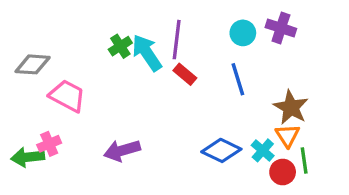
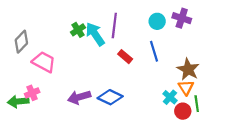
gray diamond: (33, 64) -> (21, 42), turned -50
red rectangle: (185, 74) -> (125, 57), moved
blue diamond: (221, 150) -> (110, 97), moved

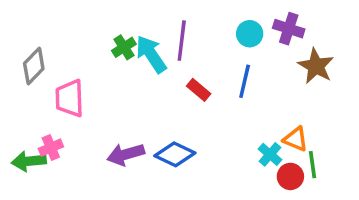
blue line: (154, 51) -> (245, 81), turned 30
pink trapezoid: (44, 62) -> (70, 98), turned -120
brown star: (188, 69) -> (316, 66), moved
orange triangle: (186, 88) -> (296, 139), turned -35

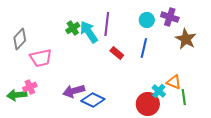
pink trapezoid: (70, 98) -> (41, 58), turned -100
blue diamond: (175, 154) -> (93, 100), moved
red circle: (290, 176) -> (148, 104), moved, size x1.5

